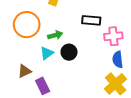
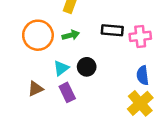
green arrow: (55, 35) -> (71, 35), moved
pink cross: (113, 36) -> (140, 36), moved
purple rectangle: (43, 86) -> (67, 92), moved

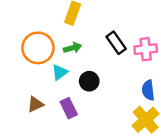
black rectangle: (112, 30) -> (116, 43), turned 50
cyan triangle: (61, 68) -> (60, 72), moved

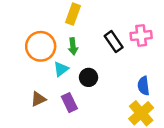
green arrow: (73, 48) -> (73, 46), turned 98
pink cross: (146, 49) -> (141, 36), moved

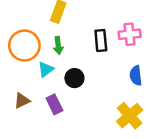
black rectangle: (114, 42) -> (101, 40), turned 30
blue semicircle: (144, 86) -> (136, 76), moved

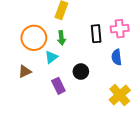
blue semicircle: (136, 76) -> (117, 57), moved
black circle: (74, 78) -> (81, 72), moved
brown triangle: (22, 101) -> (25, 72), moved

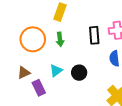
cyan triangle: (51, 57) -> (56, 71), moved
purple rectangle: (58, 86) -> (39, 88), moved

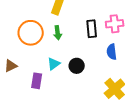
brown triangle: (24, 73) -> (11, 66), moved
purple rectangle: (39, 88) -> (37, 81), turned 35

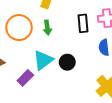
cyan triangle: (54, 64) -> (43, 60), size x1.5
purple rectangle: (37, 81) -> (25, 78), turned 35

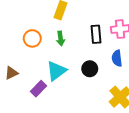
orange circle: (19, 28) -> (32, 38), size x0.7
black circle: (67, 62) -> (90, 69), moved

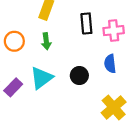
black rectangle: (96, 34) -> (86, 23), moved
purple rectangle: (39, 89) -> (13, 87), moved

